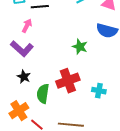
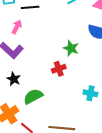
red cross: (68, 81) -> (59, 69), moved, size x0.6
green semicircle: (43, 94) -> (33, 96), turned 54

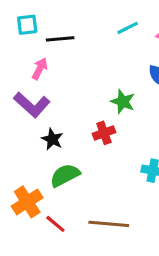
black star: (14, 79) -> (52, 139), moved

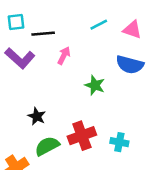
pink arrow: (40, 69) -> (64, 56), moved
purple L-shape: (32, 105) -> (20, 58), moved
red cross: (104, 133) -> (82, 136), moved, size x1.5

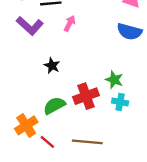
green star: (95, 85) -> (114, 80), moved
black star: (37, 116) -> (52, 66), moved

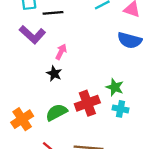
pink arrow: (70, 23) -> (61, 52), moved
orange cross: (26, 125) -> (22, 119), moved

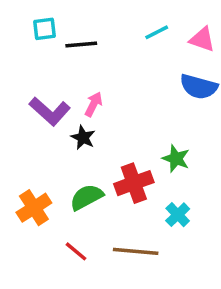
purple L-shape: (32, 35) -> (50, 111), moved
cyan cross: (120, 109) -> (178, 215), moved, turned 35

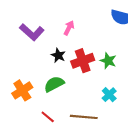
pink arrow: (94, 104) -> (69, 28), moved
black star: (83, 138) -> (58, 55), moved
red cross: (134, 183) -> (83, 61), moved

